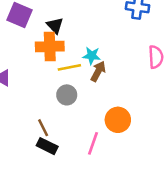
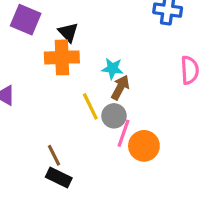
yellow line: (69, 67) -> (90, 106), moved, turned 75
gray circle: (67, 95) -> (114, 116), moved
pink line: (93, 143) -> (123, 133), moved

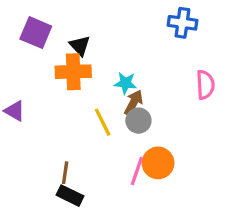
gray circle: (114, 116) -> (138, 121), moved
pink line: (123, 133) -> (137, 171), moved
brown line: (54, 155) -> (65, 173), turned 35

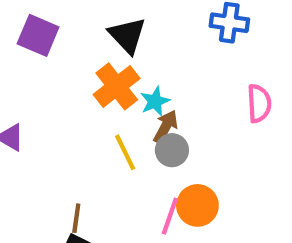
black triangle: (80, 46) -> (127, 35), moved, size x1.4
orange cross: (73, 72) -> (117, 86), moved, turned -36
cyan star: (125, 83) -> (155, 101), turned -30

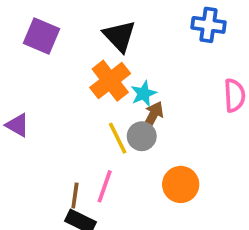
gray circle: (172, 150) -> (142, 136), moved
pink line: (170, 216) -> (105, 186), moved

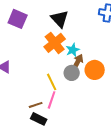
yellow line: (118, 138) -> (52, 82), moved
orange circle: (181, 184) -> (95, 70), moved
brown line: (75, 196) -> (36, 105), turned 64

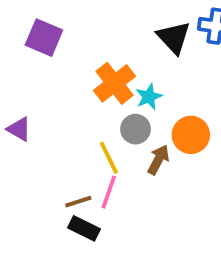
black triangle: (60, 19) -> (174, 38), moved
brown arrow: (78, 62) -> (158, 160), moved
gray circle: (72, 73) -> (135, 129), moved

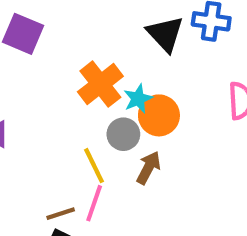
orange circle: (191, 135) -> (159, 115), moved

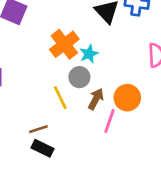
orange circle: (159, 115) -> (127, 98), moved
pink line: (94, 203) -> (109, 121), moved

